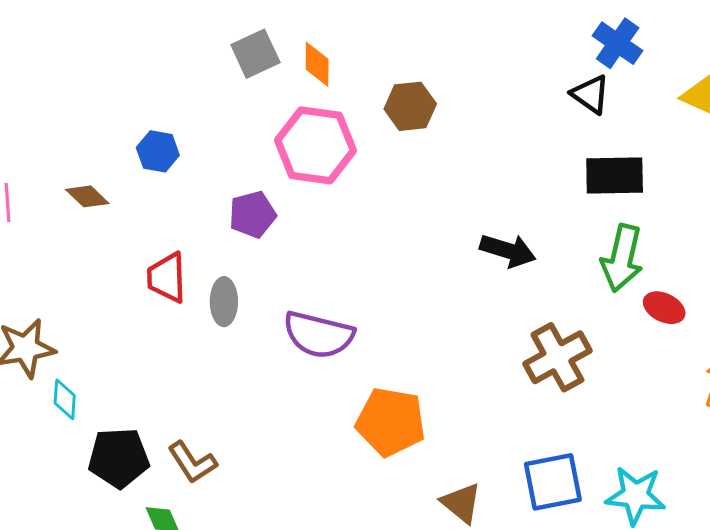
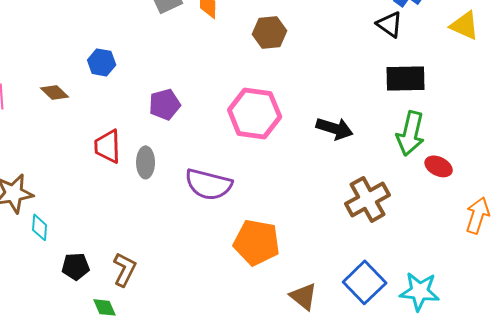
pink hexagon: (316, 145) -> (255, 113), moved
black pentagon: (119, 458) -> (76, 266), size x0.7
brown L-shape: (192, 462) -> (125, 269), turned -120
blue square: (553, 482) -> (365, 282), turned -33

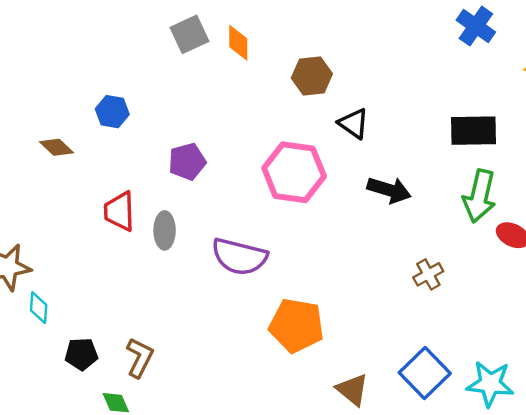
black triangle: (390, 24) -> (353, 123), moved
brown cross: (368, 199) -> (428, 274), size x0.6

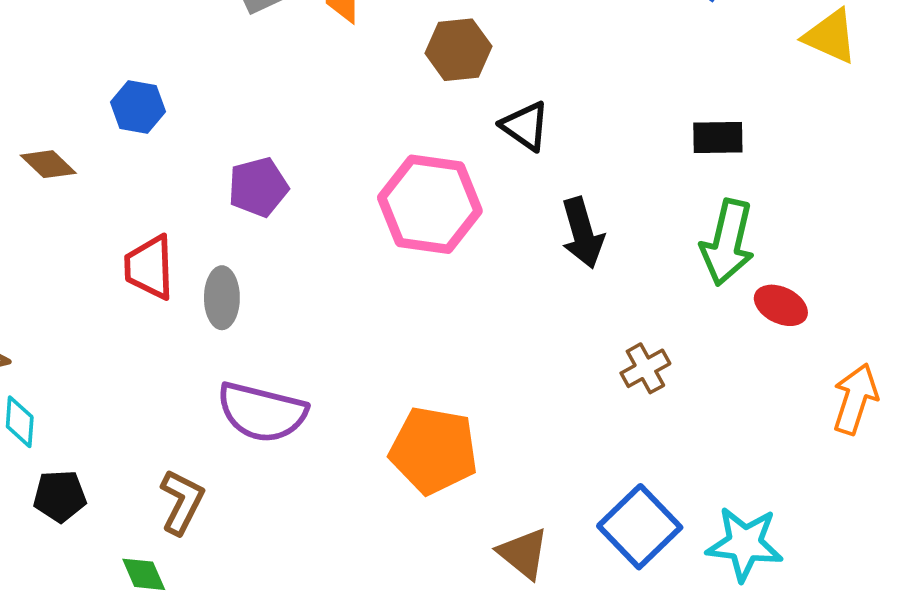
black rectangle: (473, 131) -> (718, 137), size x0.7
black arrow: (389, 190) -> (582, 233), turned 57
purple semicircle: (239, 257) -> (262, 412), moved
black pentagon: (81, 354) -> (60, 496), moved

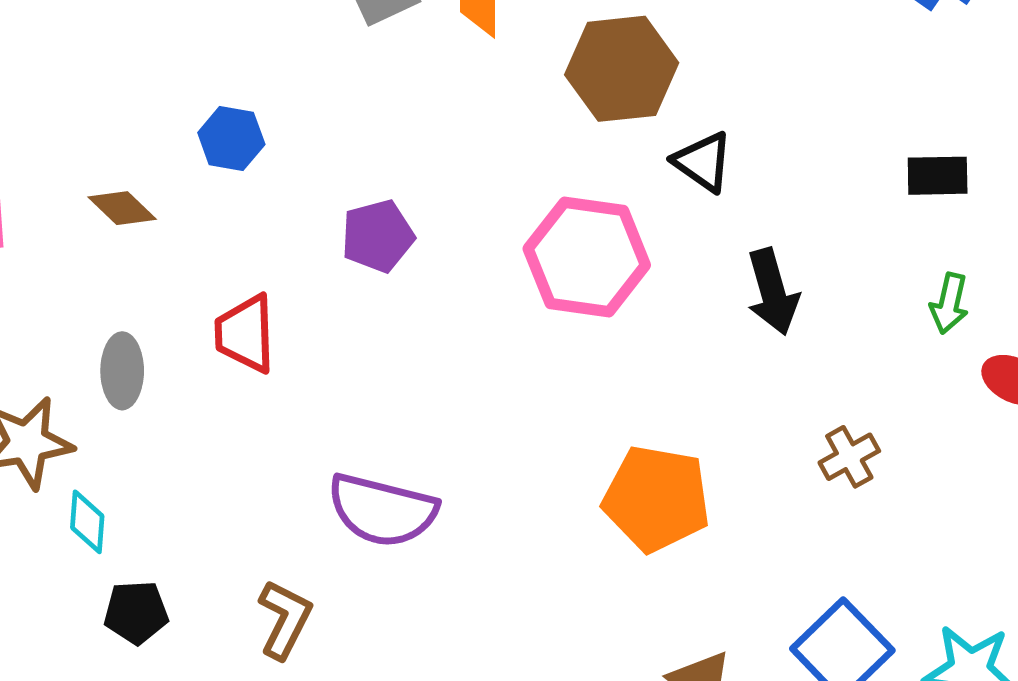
brown hexagon: (458, 50) -> (622, 69), size x1.4
green arrow: (727, 242) -> (949, 303), size x0.6
gray ellipse: (222, 298) -> (122, 371), moved
orange pentagon: (434, 450) -> (656, 499), moved

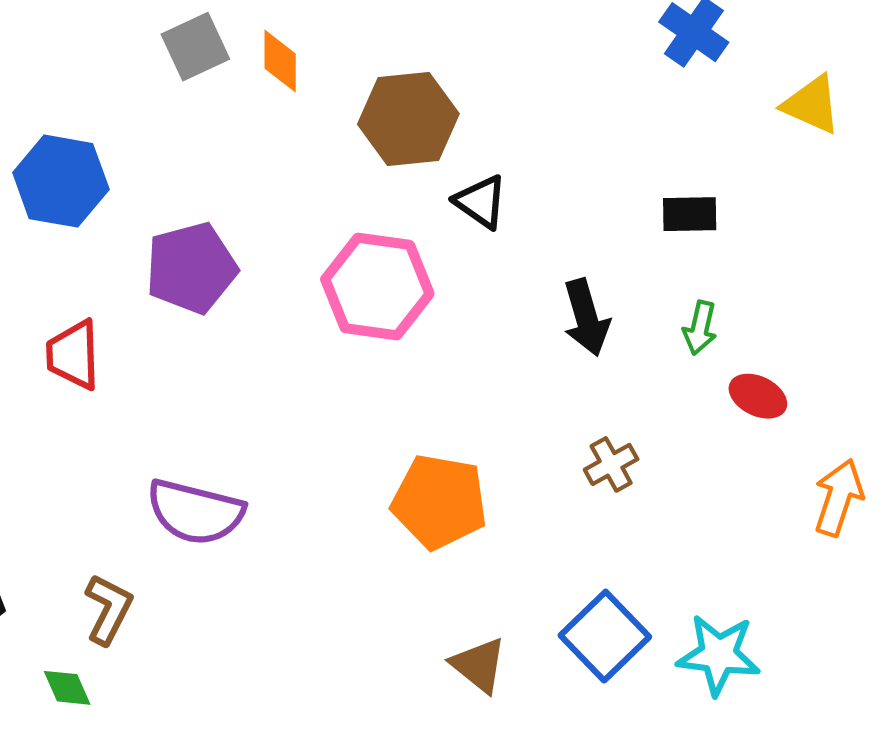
blue hexagon: (231, 138) -> (61, 181), size x1.6
purple pentagon: (378, 236) -> (191, 268), size x1.4
black arrow: (773, 292) -> (586, 318), moved

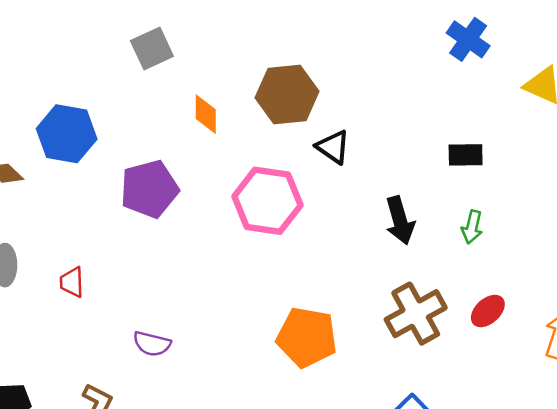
orange diamond: (280, 61) -> (206, 114), moved
red trapezoid: (73, 355) -> (72, 282), moved, size x0.7
red ellipse: (758, 396) -> (488, 311), moved, turned -68
brown cross: (611, 464) -> (416, 314), size x1.8
purple semicircle: (195, 512) -> (152, 344), size x0.6

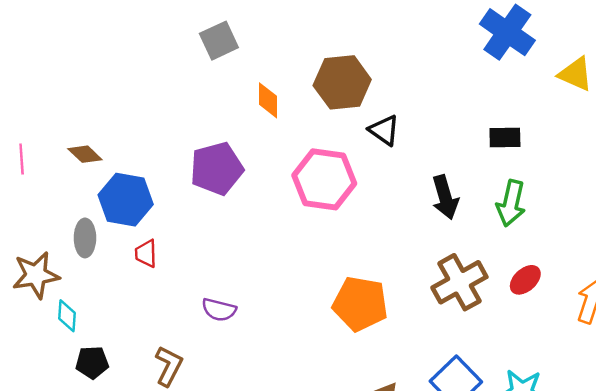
blue cross: (468, 39) -> (507, 32), size x1.4
blue hexagon: (67, 134) -> (126, 200), moved
green arrow: (472, 227) -> (511, 203), size x1.5

